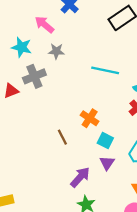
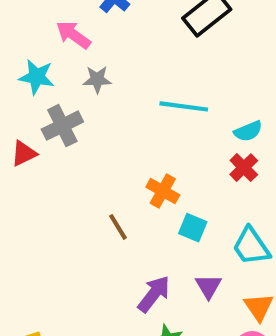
purple triangle: (107, 163) -> (208, 286), moved

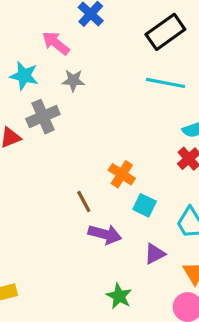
cyan line: (184, 106) -> (165, 83), moved
purple triangle: (208, 286) -> (155, 254), turned 30
purple arrow: (154, 294) -> (105, 234), moved, turned 64

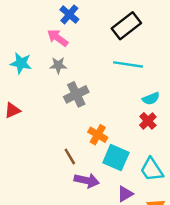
pink arrow: (56, 43) -> (58, 38), moved
gray cross: (43, 117) -> (76, 94), moved
cyan square: (145, 205) -> (116, 158), size x1.5

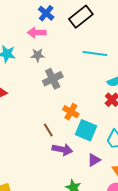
black rectangle: (126, 26) -> (81, 17), moved
pink arrow: (58, 38) -> (37, 33), turned -36

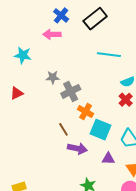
gray star: (38, 55) -> (53, 77), moved
gray cross: (53, 79) -> (71, 91), moved
purple triangle: (94, 160) -> (108, 159), turned 32

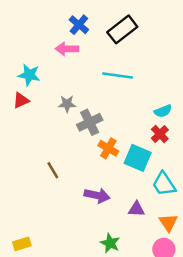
cyan line: (109, 55) -> (118, 75), moved
red triangle: (17, 93) -> (21, 100), moved
brown line: (63, 129) -> (53, 170), moved
cyan square: (100, 130) -> (138, 158), moved

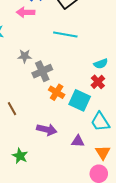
green star: (110, 243) -> (20, 156), moved

